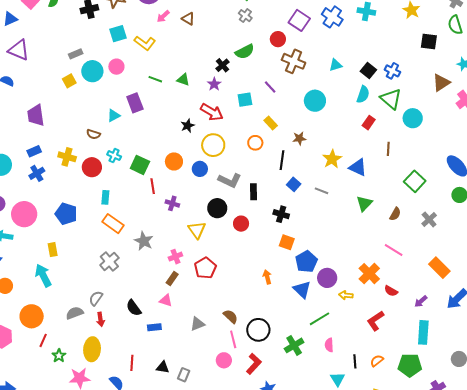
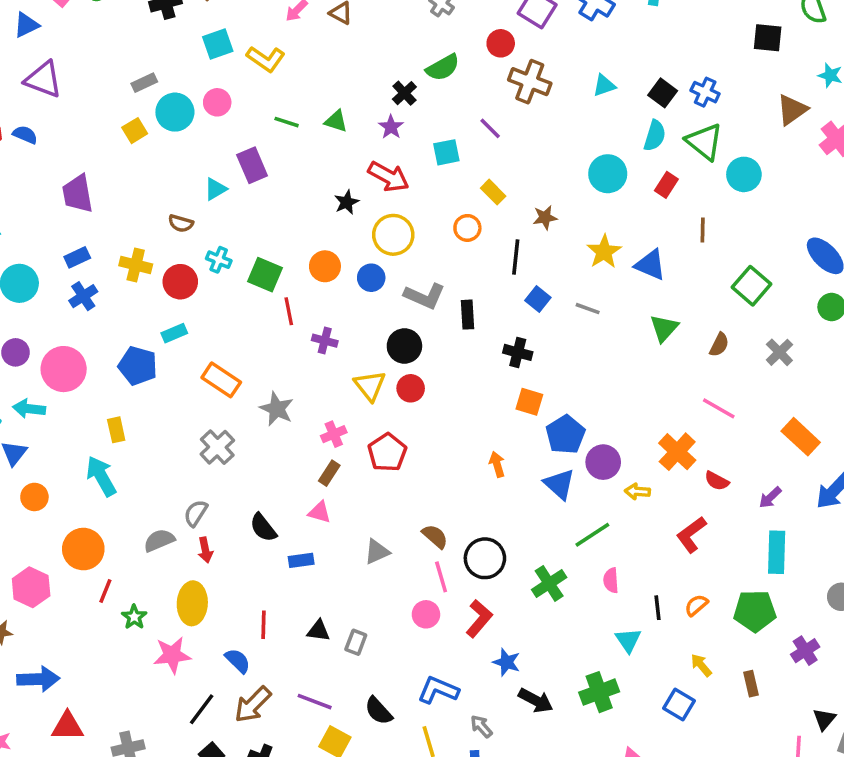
cyan circle: (315, 101) -> (608, 174), moved
cyan rectangle: (105, 197) -> (174, 333), moved, turned 64
red circle: (241, 224) -> (411, 388), moved

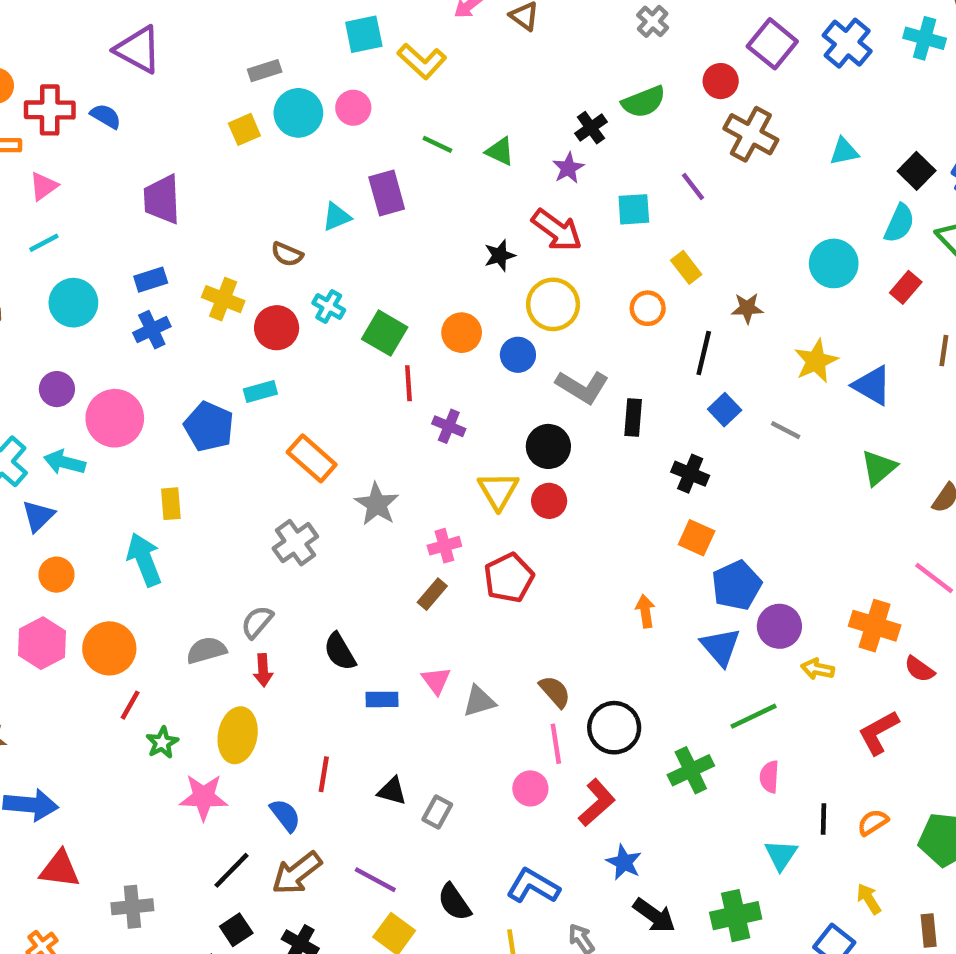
orange cross: (677, 452) -> (875, 626), turned -33
pink triangle: (319, 512) -> (436, 681), moved, turned 30
pink hexagon: (31, 587) -> (42, 643), moved

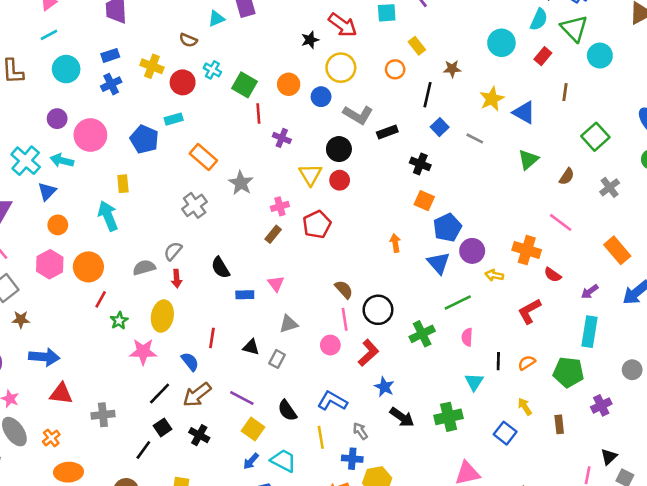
black rectangle: (633, 417) -> (387, 132), turned 66
gray triangle: (479, 701) -> (288, 324), moved

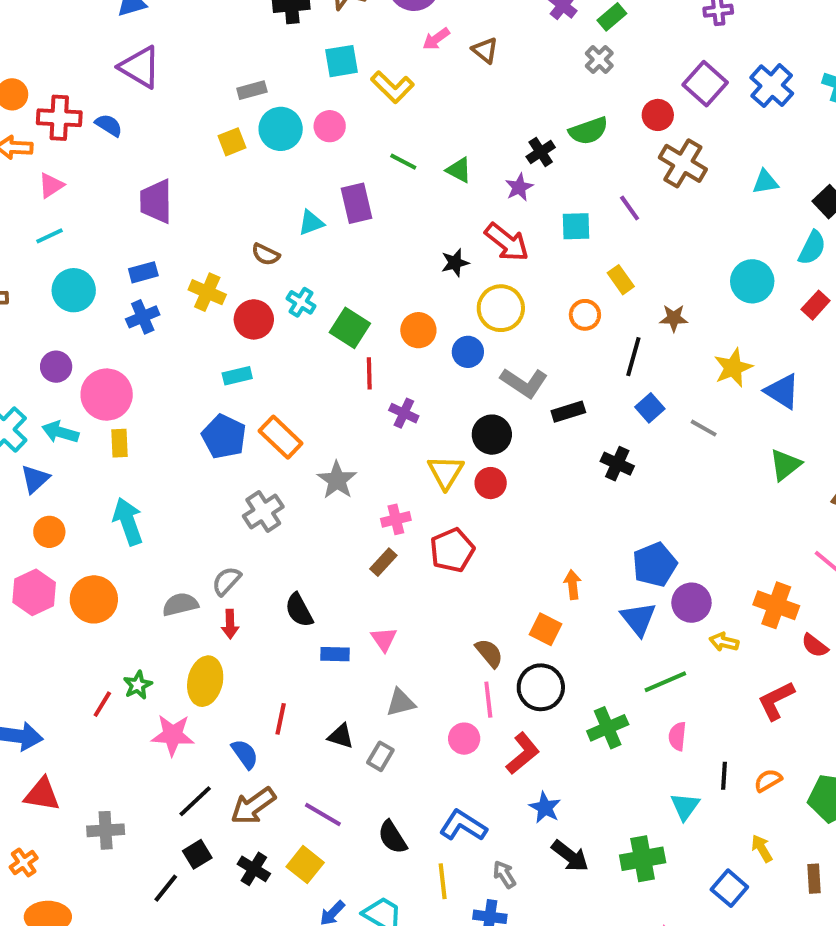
blue pentagon: (144, 139) -> (224, 437), moved
yellow rectangle: (123, 184) -> (120, 443), moved
orange square: (424, 201) -> (546, 629), moved
red line: (101, 299) -> (102, 704), moved
yellow square: (253, 429) -> (305, 865), moved

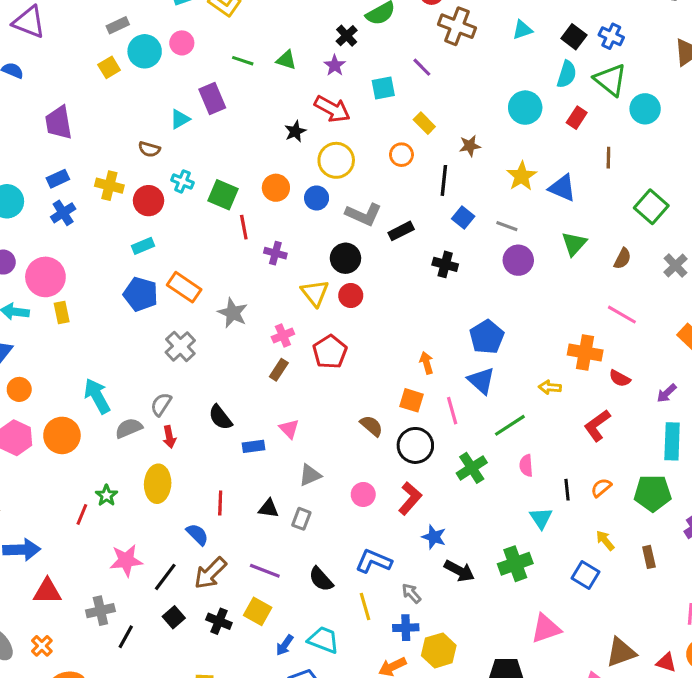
cyan arrow: (128, 521) -> (97, 396), moved
purple circle: (691, 603) -> (518, 260), moved
pink line: (488, 700) -> (452, 411), moved
pink star: (173, 735) -> (126, 560), moved
black line: (166, 888) -> (126, 637), moved

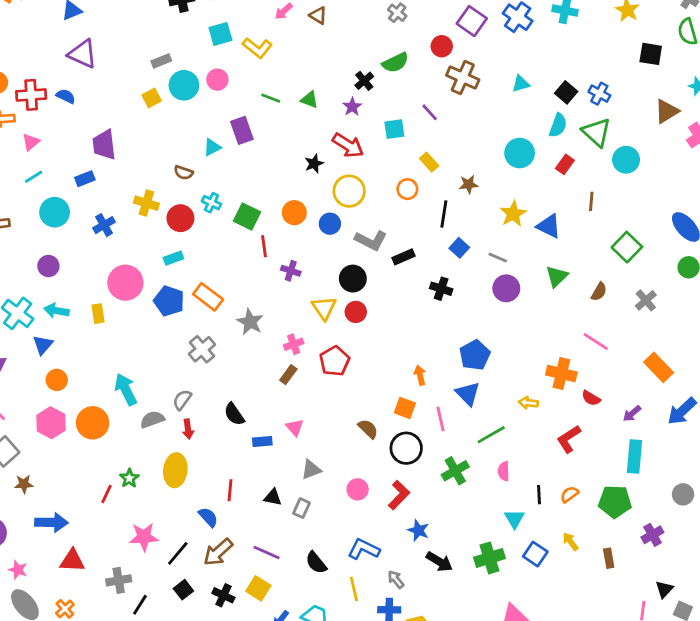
blue rectangle: (58, 179) -> (85, 179), moved
pink circle: (45, 277) -> (125, 283), moved
blue square: (585, 575) -> (535, 554), moved

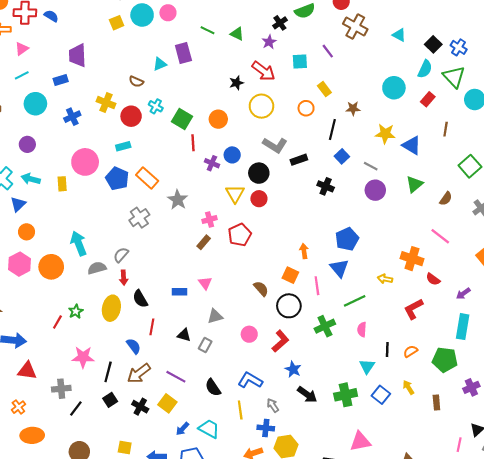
cyan triangle: (521, 84) -> (399, 35), turned 40
yellow star: (513, 214) -> (385, 134), turned 30
blue circle: (330, 224) -> (232, 155), moved
black semicircle: (234, 414) -> (140, 299), moved
black line: (178, 553) -> (108, 372), turned -30

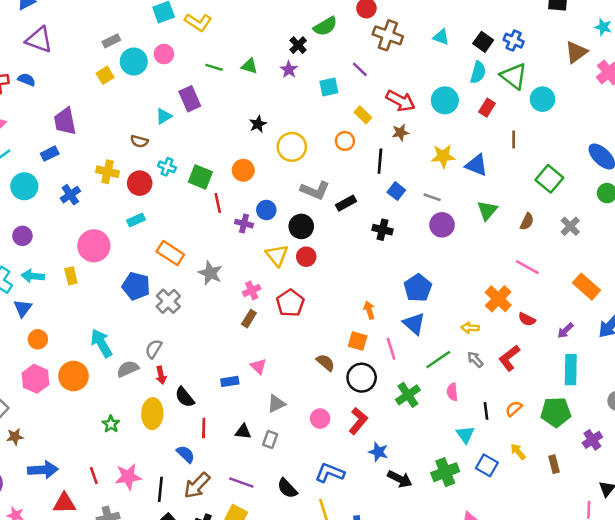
red arrow: (264, 71) -> (400, 101), moved
blue pentagon: (117, 179) -> (136, 286), moved
orange cross: (412, 259) -> (498, 299), turned 35
red line: (57, 322) -> (94, 475), moved, turned -40
gray arrow: (273, 405) -> (475, 359), moved

